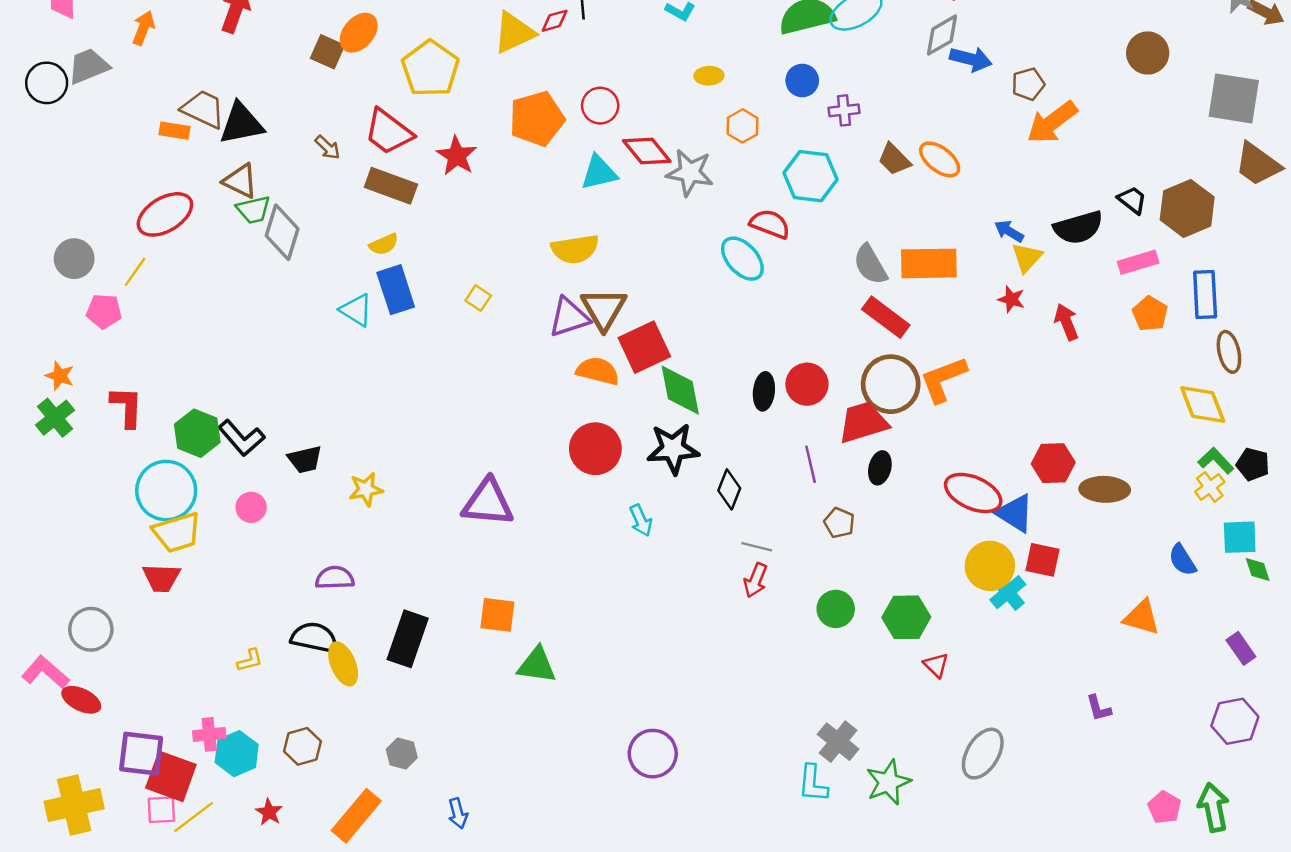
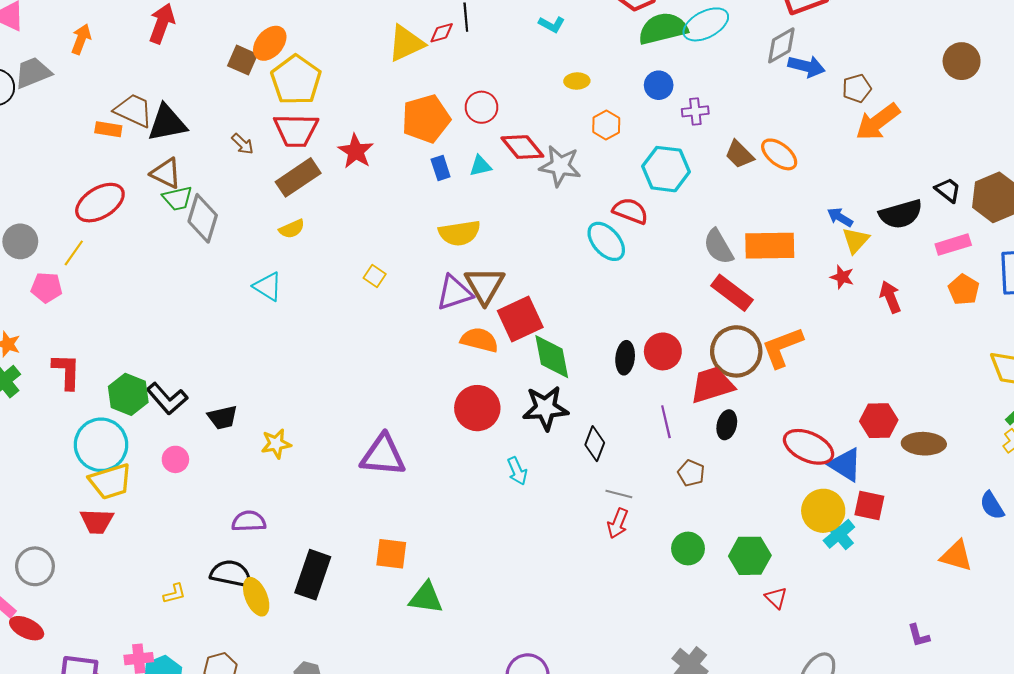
yellow pentagon: (430, 69) -> (296, 80), moved
red trapezoid: (389, 132) -> (296, 130), turned -36
cyan triangle: (599, 173) -> (480, 166), size x0.7
brown rectangle: (391, 186) -> (298, 177), turned -54
blue rectangle: (396, 290) -> (441, 168), moved, size x0.6

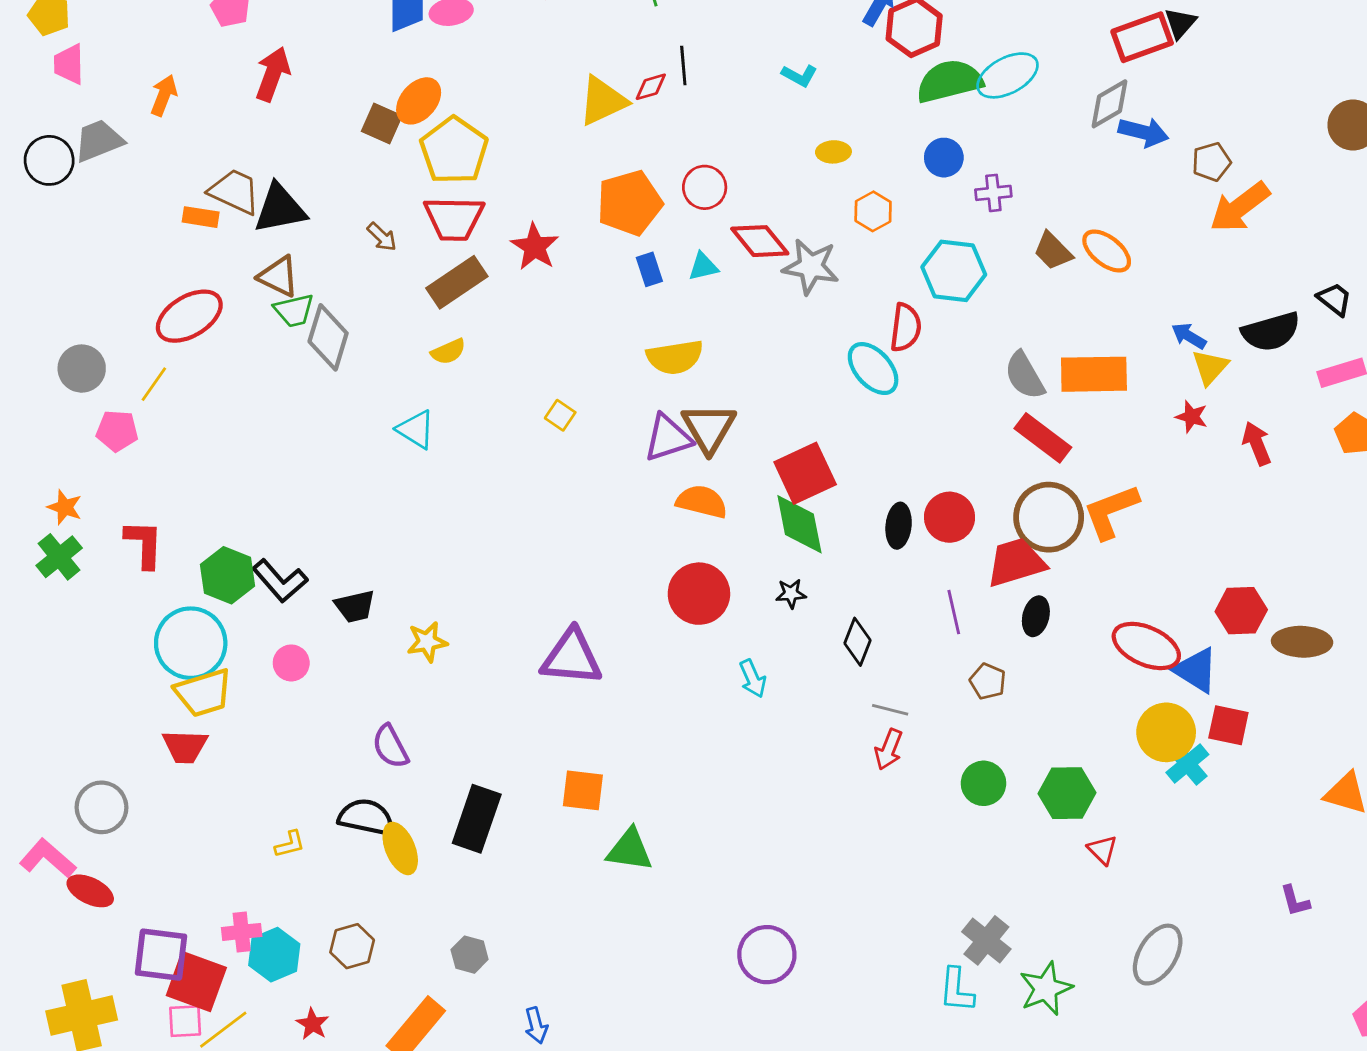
red semicircle: (630, 211) -> (906, 327), turned 76
red square: (520, 319) -> (805, 473), moved
black star: (545, 408) -> (791, 594), size x0.5
purple semicircle: (249, 521) -> (390, 747), turned -116

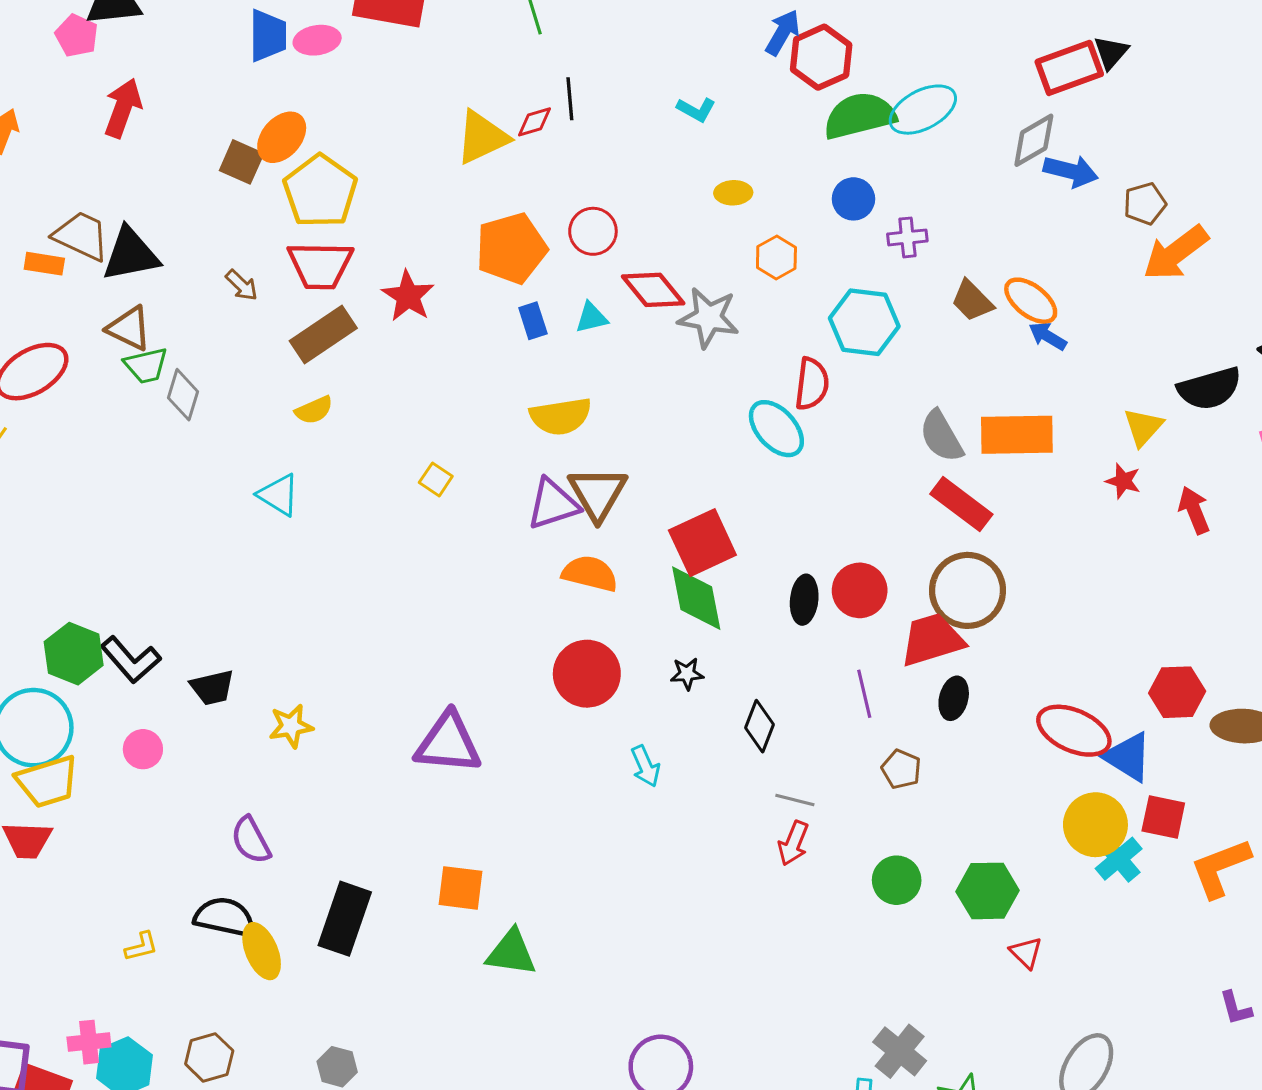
blue arrow: (1189, 336) -> (1048, 336), moved
gray diamond: (328, 337) -> (183, 395), size x0.7
orange L-shape: (1111, 511) -> (1220, 868), moved

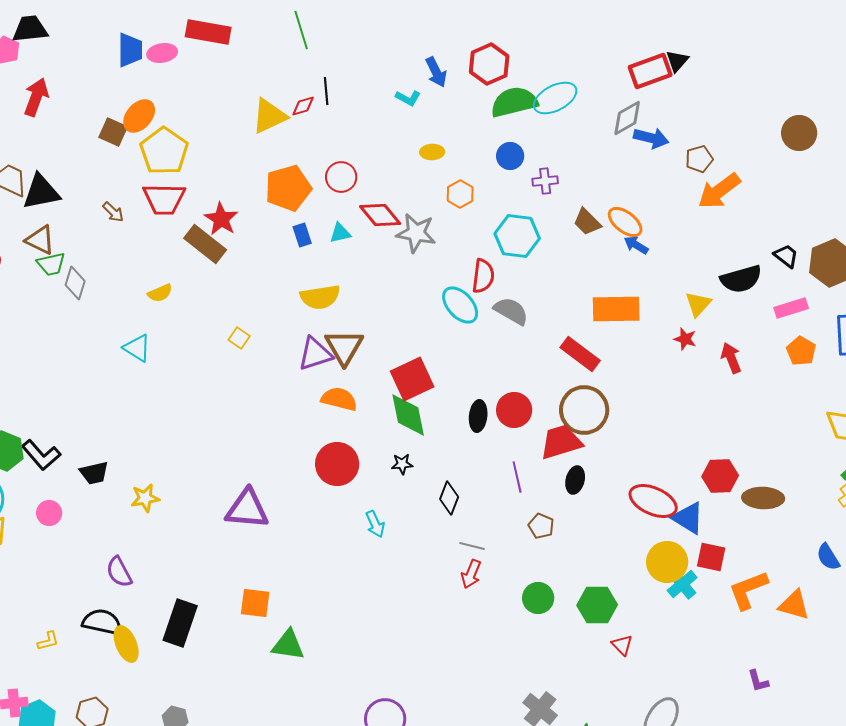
blue arrow: (783, 32) -> (436, 72), moved, turned 124
brown rectangle: (323, 335) -> (205, 244), moved, turned 72
gray semicircle: (941, 436) -> (511, 311), moved, turned 150

